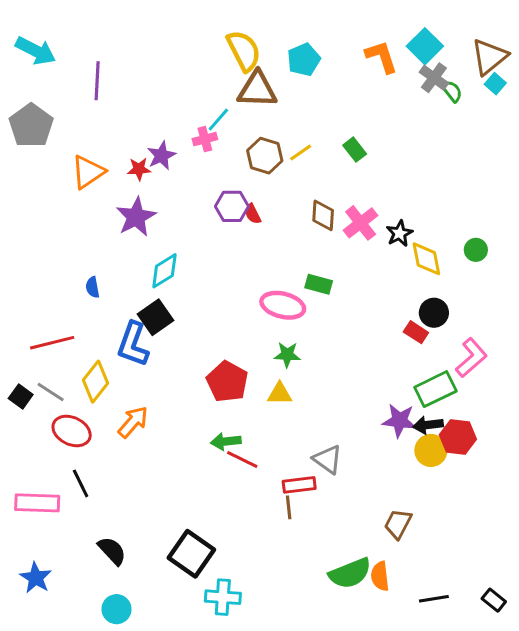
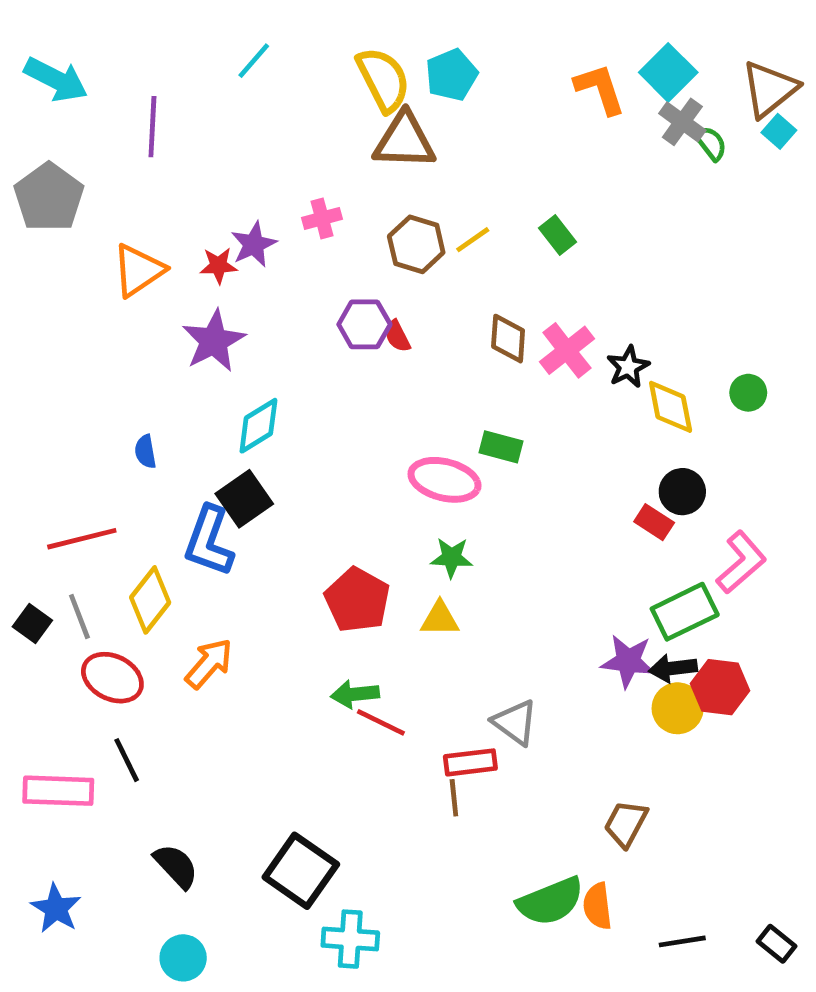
cyan pentagon: (304, 60) -> (452, 75), moved
cyan line: (218, 120) -> (254, 61), moved
gray line: (51, 392) -> (79, 616), turned 36

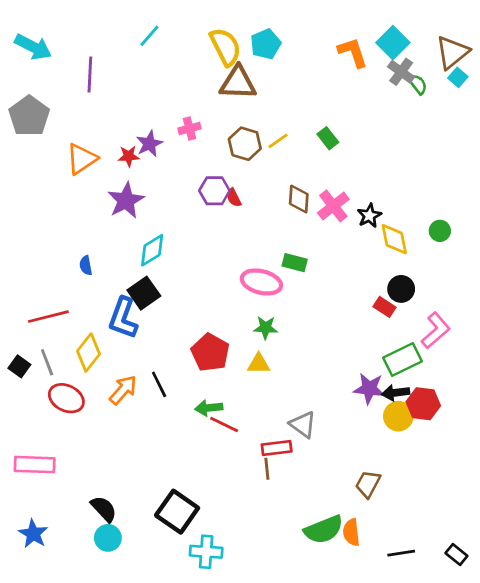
black line: (127, 760) -> (159, 384), moved
cyan circle: (183, 958) -> (108, 538), moved

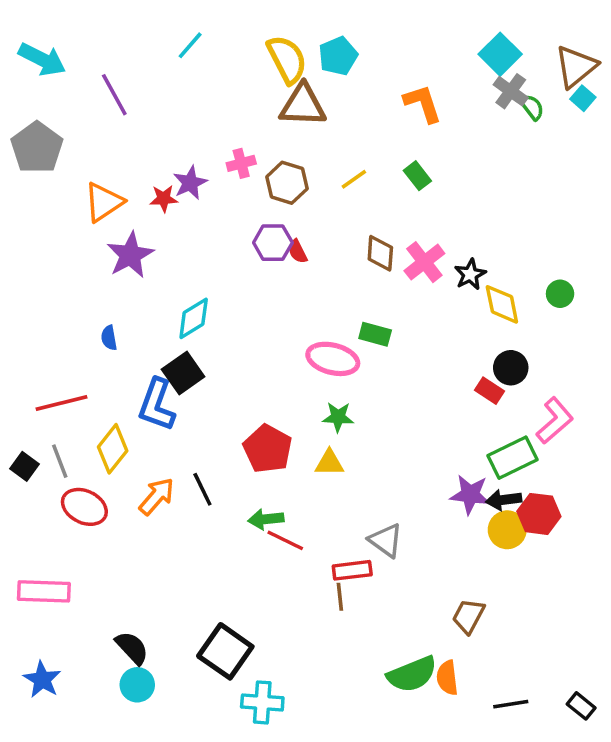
orange L-shape: (353, 52) -> (423, 103), moved
purple line: (90, 75) -> (114, 95), turned -32
brown hexagon: (245, 144) -> (287, 183), moved
purple star: (126, 200) -> (130, 255), moved

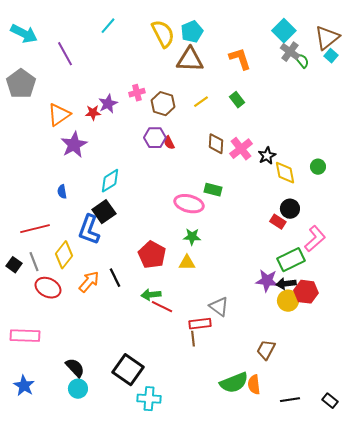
brown triangle: (303, 105) -> (190, 60), moved

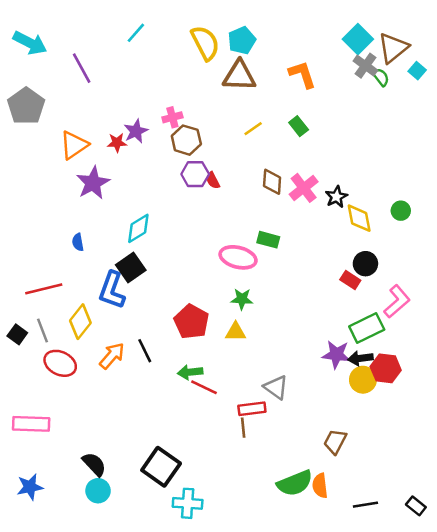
brown triangle: (327, 38) -> (393, 48), moved
brown hexagon: (163, 104) -> (186, 140), moved
blue star: (24, 386) -> (30, 487), turned 30

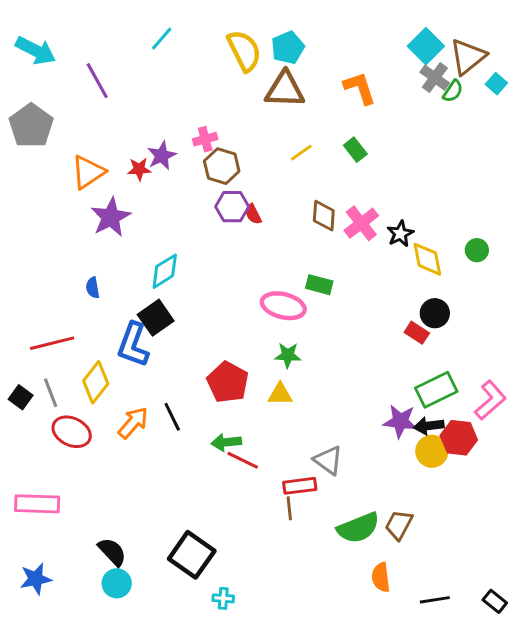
green semicircle: (381, 77) -> (453, 91), turned 72
pink L-shape: (397, 301) -> (490, 400), moved
green semicircle: (295, 483) -> (358, 528), moved
cyan cross: (188, 503) -> (223, 598), size x0.6

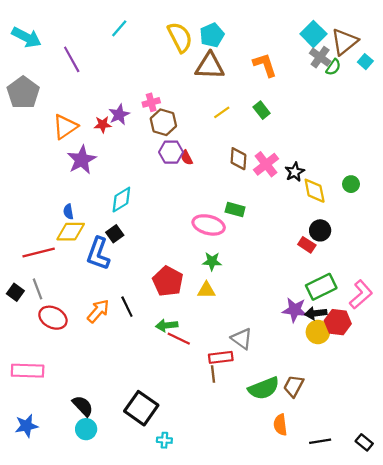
black square: (156, 318) -> (115, 234), size x0.7
yellow diamond: (96, 382) -> (71, 232), moved, turned 52

